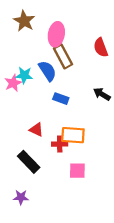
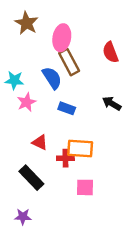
cyan star: (24, 75) -> (14, 80), moved
pink star: (13, 83) -> (27, 102), moved

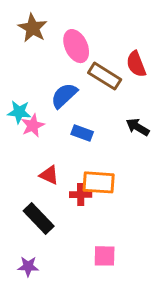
pink ellipse: (62, 38) -> (76, 46), turned -35
brown rectangle: (69, 62) -> (105, 76), moved, turned -30
blue semicircle: (52, 78) -> (64, 96), turned -100
cyan star: (14, 80) -> (19, 112), moved
pink square: (85, 187) -> (105, 256), moved

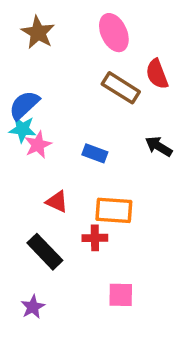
pink ellipse: (76, 46) -> (114, 33), moved
blue semicircle: (64, 96) -> (24, 105), moved
red cross: (81, 194) -> (95, 238), moved
purple star: (28, 266) -> (33, 307), turned -30

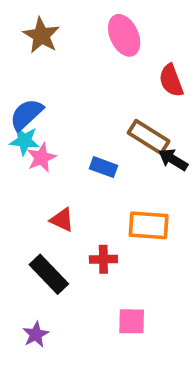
brown rectangle: (121, 88) -> (149, 137), moved
orange rectangle: (114, 210) -> (149, 225), moved

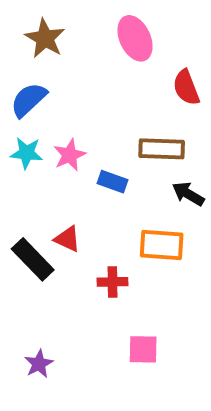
blue semicircle: (26, 114) -> (29, 100), moved
brown rectangle: (149, 137) -> (162, 149), turned -30
pink star: (41, 158) -> (70, 155), moved
black arrow: (173, 160) -> (188, 194), moved
black rectangle: (49, 274) -> (33, 259), moved

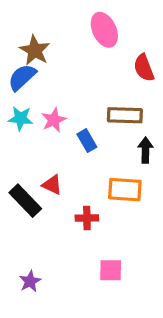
brown star: (45, 38) -> (35, 50), moved
blue rectangle: (112, 182) -> (87, 141), turned 40
black arrow: (188, 194) -> (145, 150), turned 60

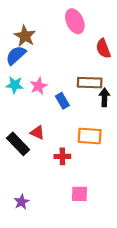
black arrow: (145, 150) -> (104, 97), moved

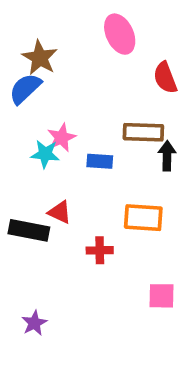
cyan star: (15, 85) -> (45, 154), moved
blue rectangle: (62, 101) -> (100, 161), turned -56
black rectangle: (18, 144) -> (29, 230), turned -35
pink square: (79, 194) -> (162, 296), moved

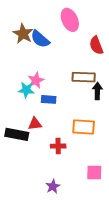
blue semicircle: (25, 89) -> (40, 39), moved, turned -96
blue rectangle: (100, 161) -> (49, 99), moved
red triangle: (60, 212) -> (35, 124), turned -32
purple star: (34, 323) -> (53, 186), moved

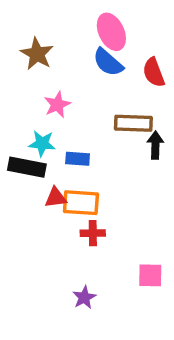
blue semicircle: (40, 39) -> (108, 62), moved
pink star: (36, 80) -> (57, 105), moved
orange rectangle: (84, 127) -> (81, 203), moved
black rectangle: (17, 134) -> (27, 167), moved

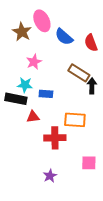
pink ellipse: (111, 32) -> (42, 21), moved
brown rectangle: (133, 123) -> (79, 73), turned 30
orange rectangle: (81, 203) -> (75, 120), moved
red cross: (93, 233) -> (55, 138), size x1.5

